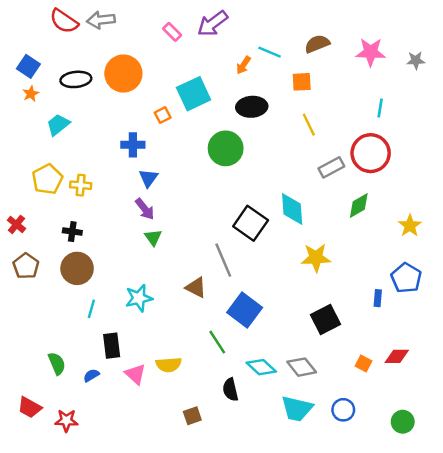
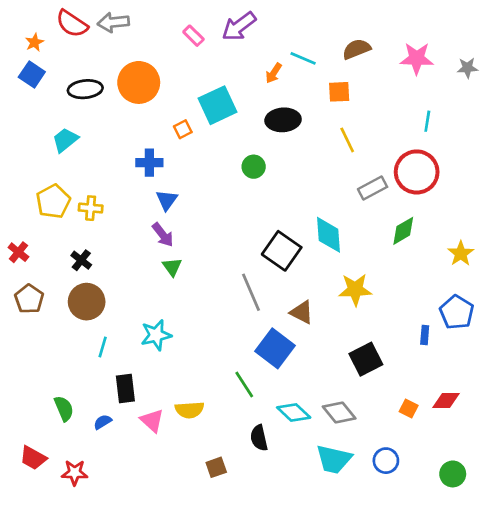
orange star: (31, 94) -> (34, 42), moved
green circle: (226, 148) -> (254, 167), size x0.6
black cross: (72, 232) -> (81, 260), turned 30
brown triangle: (196, 287) -> (302, 312), moved

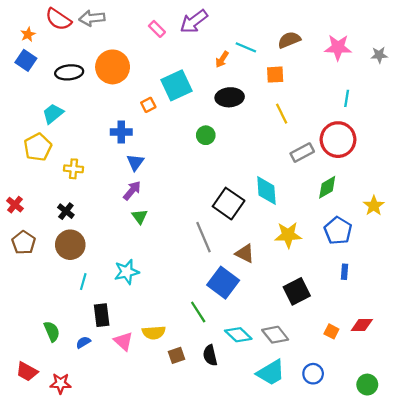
yellow pentagon: (53, 201) -> (38, 147), moved
purple arrow: (163, 235) -> (132, 191), turned -102
blue pentagon: (457, 312) -> (338, 231), moved
cyan trapezoid: (334, 459) -> (271, 373), turned -44
brown square: (216, 467) -> (176, 355), moved

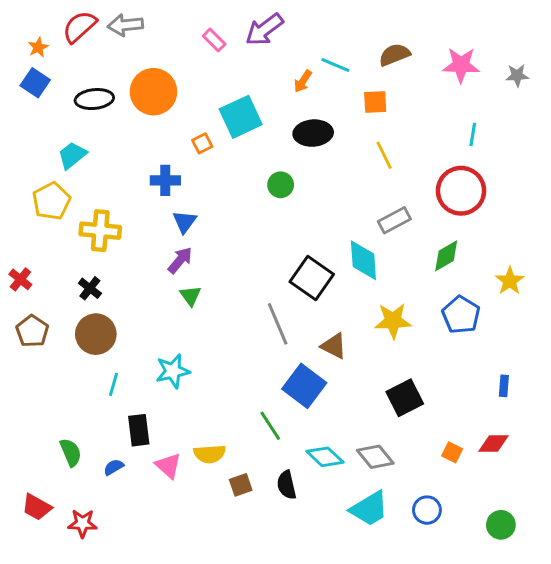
red semicircle: (58, 19) -> (80, 27), turned 104
gray rectangle: (302, 153) -> (394, 220), moved
yellow cross: (74, 169) -> (100, 231), size x1.5
blue rectangle: (345, 272) -> (504, 386), moved

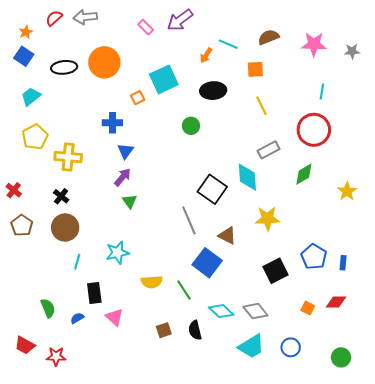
red semicircle: (80, 27) -> (54, 18), size x0.7
cyan trapezoid: (72, 155) -> (31, 97), moved
blue pentagon: (461, 315) -> (314, 257), moved
yellow semicircle: (210, 454) -> (152, 282), moved

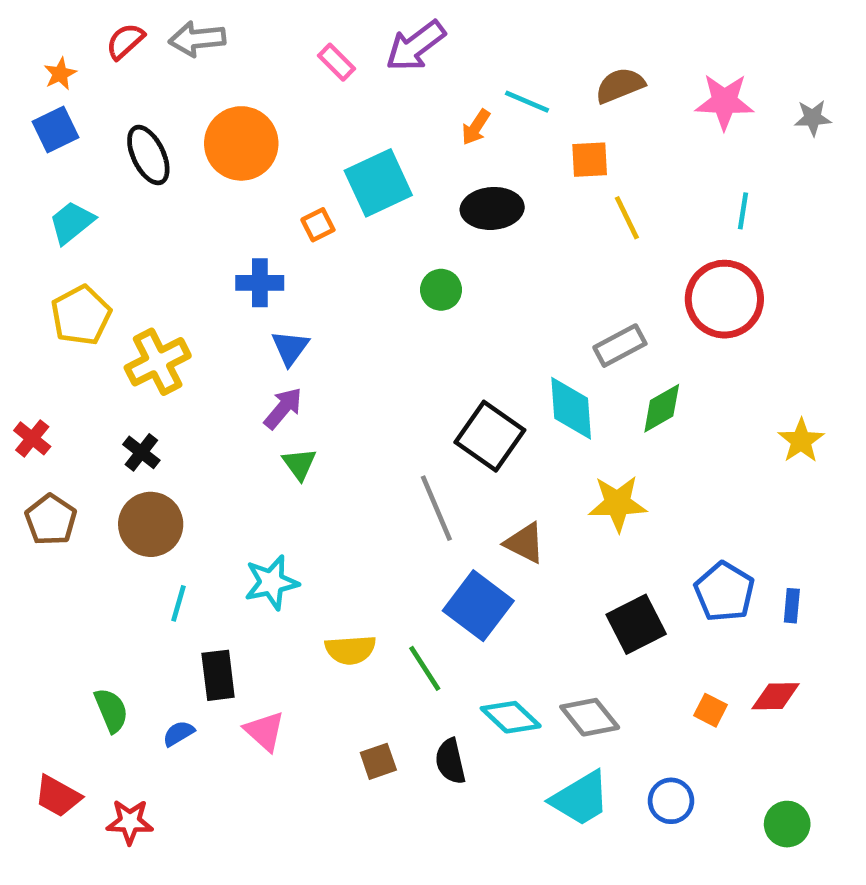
blue square: (24, 56) -> (55, 129), turned 30
black ellipse: (64, 67) -> (148, 155), turned 70
yellow line: (261, 106) -> (627, 218), moved
yellow cross: (68, 157) -> (158, 362), turned -32
green diamond: (304, 174) -> (662, 408), moved

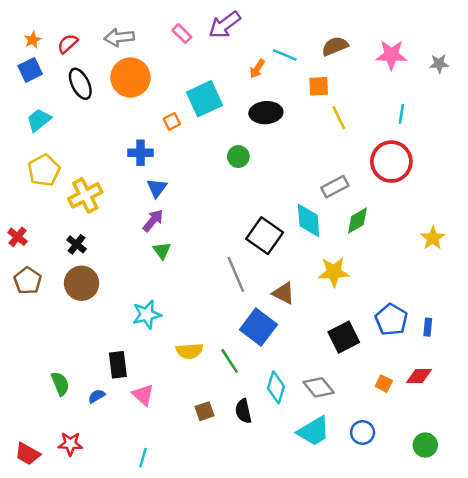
gray arrow: (197, 39) -> (119, 37), moved
red semicircle: (125, 41) -> (68, 44), moved
cyan line: (179, 603) -> (143, 458), moved
cyan diamond: (511, 717) -> (276, 387), turned 64
red trapezoid: (58, 796) -> (28, 454), moved

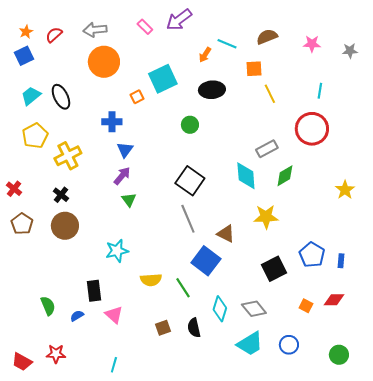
pink star: (391, 55) -> (312, 44), size x0.7
black ellipse: (80, 84) -> (61, 97), moved
black square: (265, 236) -> (190, 181), moved

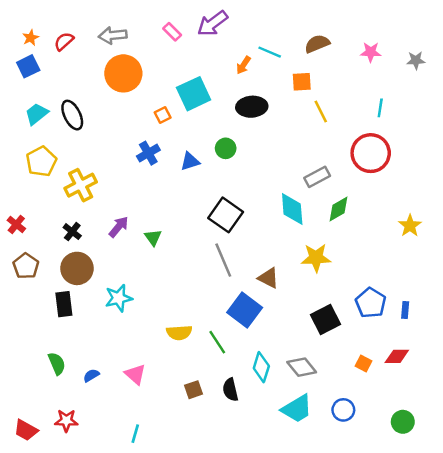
blue cross: (112, 122) -> (148, 153), moved, turned -30
blue triangle: (125, 150) -> (190, 161), moved, turned 36
purple arrow: (122, 176) -> (119, 227), moved
cyan star: (117, 251) -> (119, 298), moved
black rectangle: (94, 291) -> (64, 304), moved

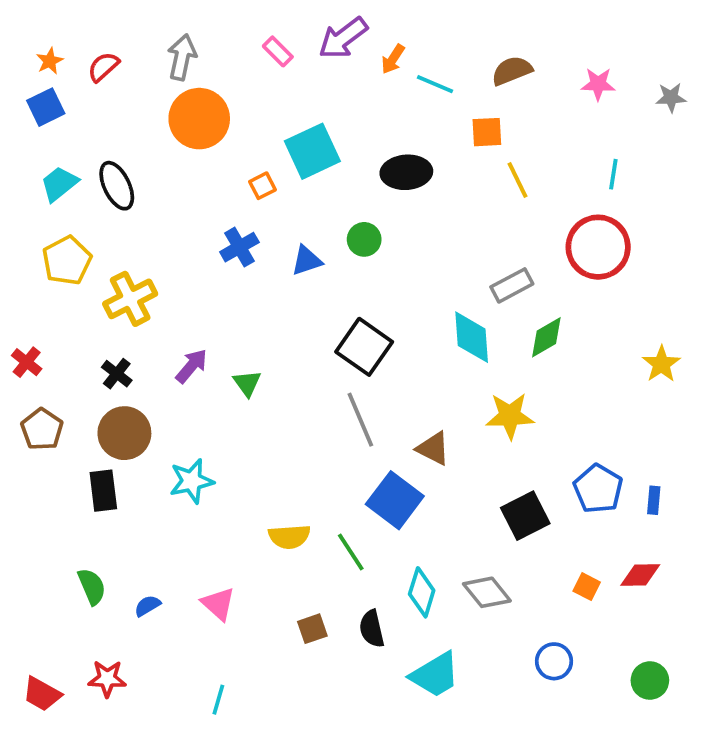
gray arrow: (113, 35) -> (182, 57), turned 108
orange arrow: (243, 65) -> (393, 59), moved
cyan trapezoid: (297, 409) -> (435, 675), moved

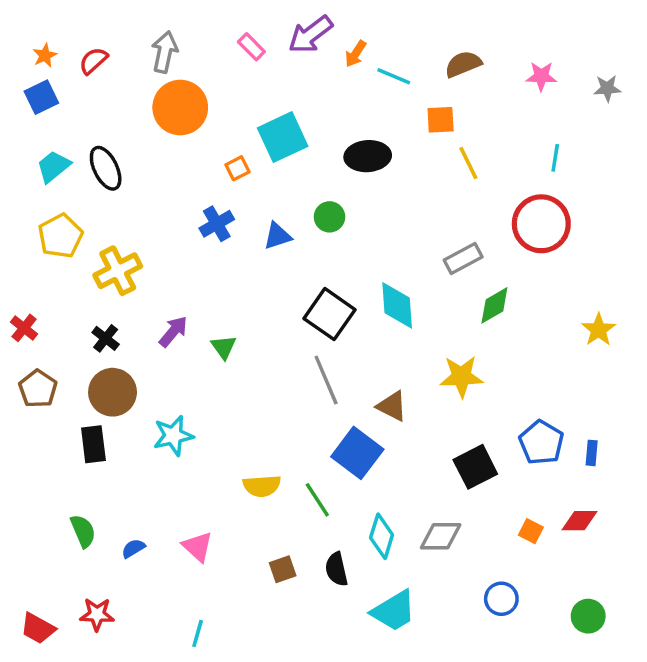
cyan diamond: (472, 337) -> (397, 305), moved
gray diamond: (487, 592) -> (441, 536), turned -51

